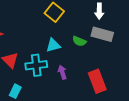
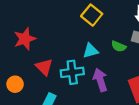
purple arrow: (62, 72) -> (100, 80), size x1.5

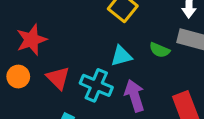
cyan cross: (72, 72) -> (96, 85), turned 30
orange circle: (15, 84) -> (18, 77), moved

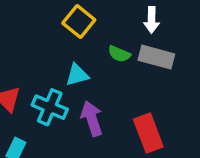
green semicircle: (160, 50) -> (119, 54), moved

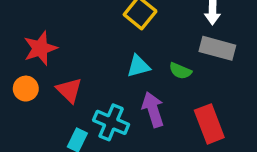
green semicircle: (119, 54) -> (180, 71), moved
cyan cross: (50, 107) -> (111, 122), moved

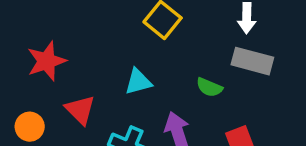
cyan triangle: (138, 66) -> (138, 82), moved
orange circle: (26, 89) -> (30, 127), moved

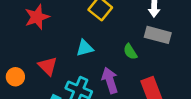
red star: (46, 61) -> (37, 17), moved
green semicircle: (209, 87) -> (130, 52), turned 35

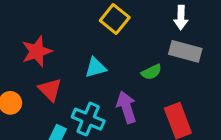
red star: (37, 17) -> (37, 51), moved
green semicircle: (130, 52) -> (151, 72), turned -84

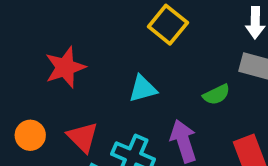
red triangle: (50, 90) -> (83, 137), moved

